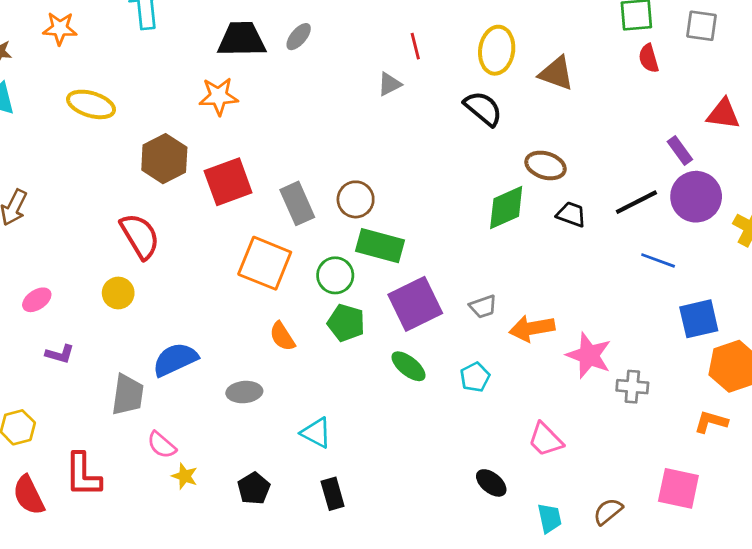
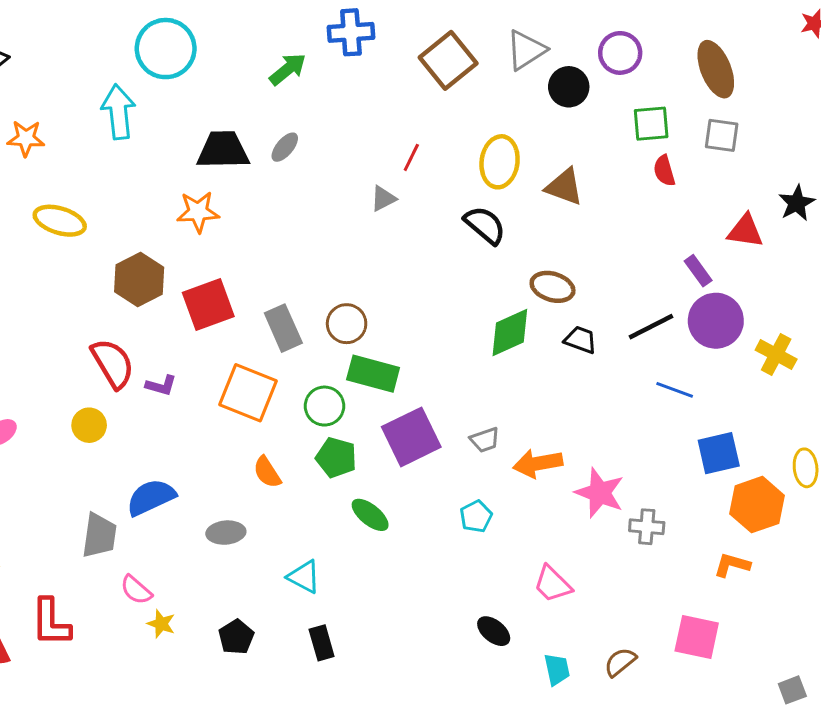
red line: (415, 46) -> (411, 157), turned 40
purple L-shape: (60, 354) -> (161, 385), moved
green ellipse: (408, 366) -> (370, 515), moved

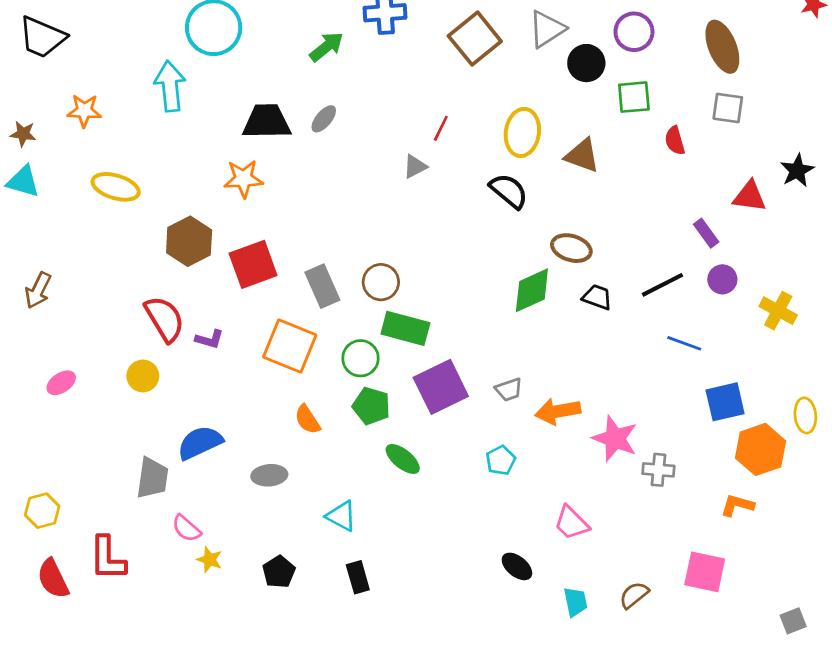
green square: (651, 124) -> (634, 97), moved
purple circle: (716, 321) -> (722, 279), size x0.6

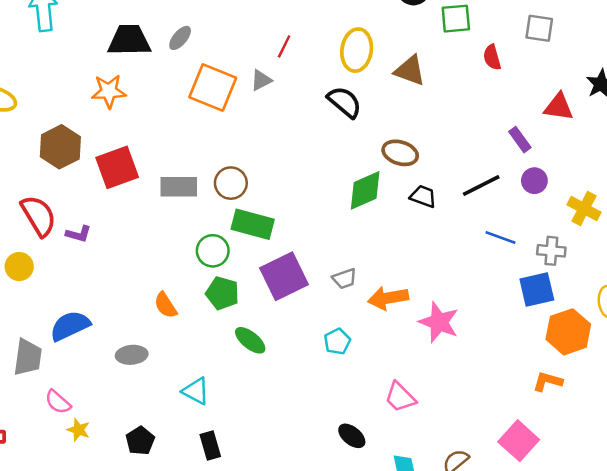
gray rectangle: (322, 286) -> (179, 187), turned -66
orange square: (290, 346) -> (213, 88), moved
gray cross: (658, 470) -> (551, 251), moved
pink square: (705, 572) -> (519, 441), turned 30

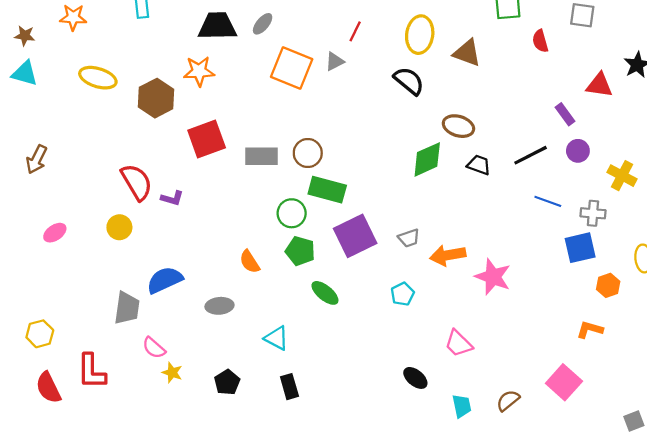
brown hexagon: (60, 147) -> (156, 98), moved
orange hexagon: (568, 332) -> (608, 285), size x0.6

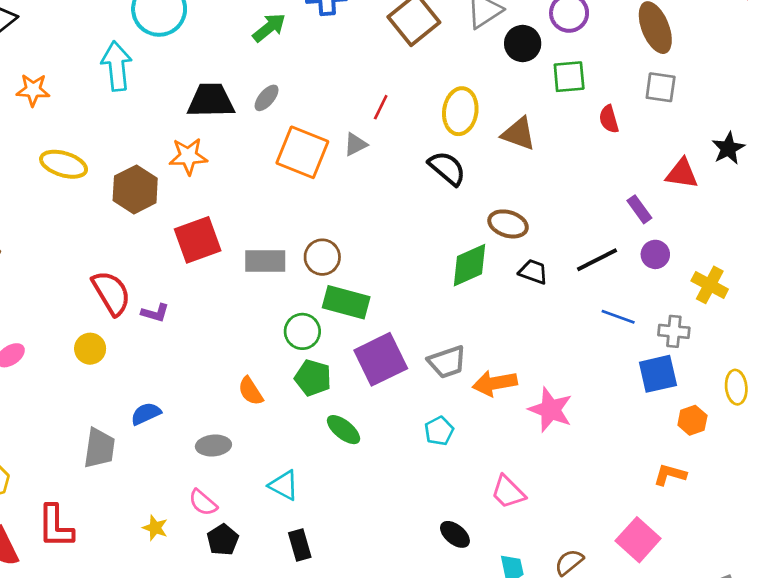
gray trapezoid: (409, 238) -> (447, 362), size x1.4
blue semicircle: (165, 280) -> (146, 414), size x0.7
pink semicircle: (154, 348) -> (203, 503), moved

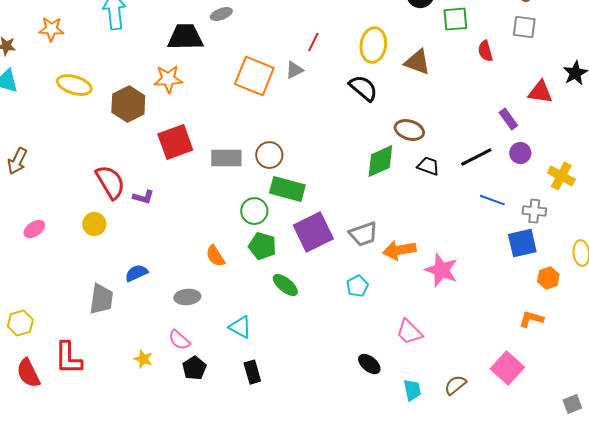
gray ellipse: (267, 98) -> (221, 14), moved, turned 30

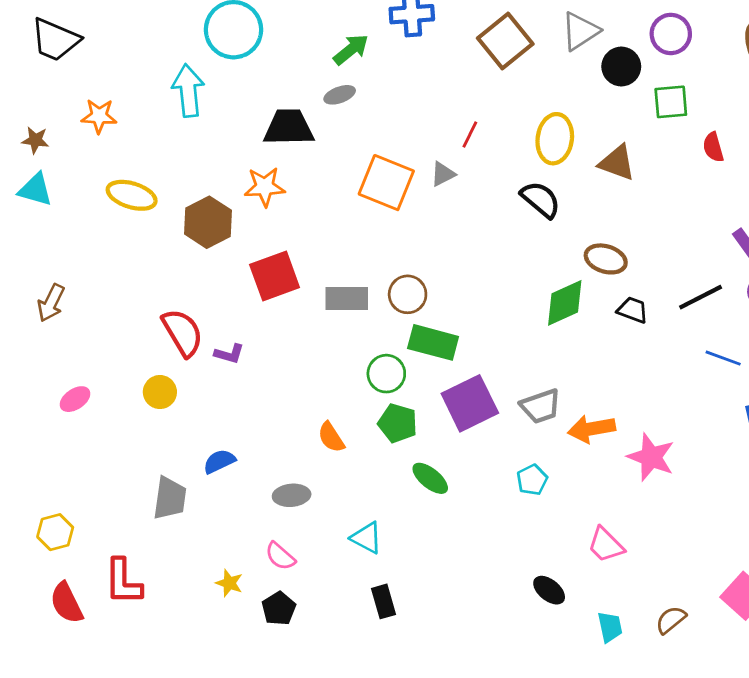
black pentagon: (194, 368) -> (279, 609), moved

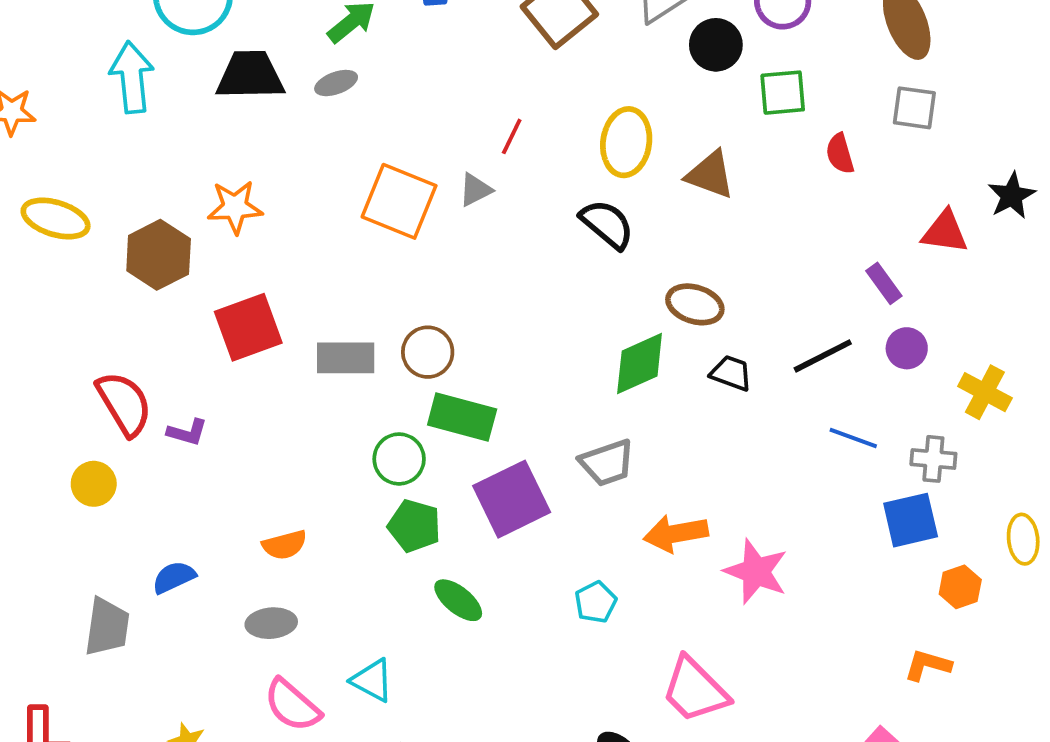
black trapezoid: (289, 127) -> (250, 75), moved
gray trapezoid: (541, 406) -> (607, 463), moved
orange semicircle: (331, 437) -> (285, 545), moved, turned -72
pink trapezoid: (606, 545) -> (695, 690), size x1.4
pink semicircle: (280, 556) -> (292, 705), moved, size x1.4

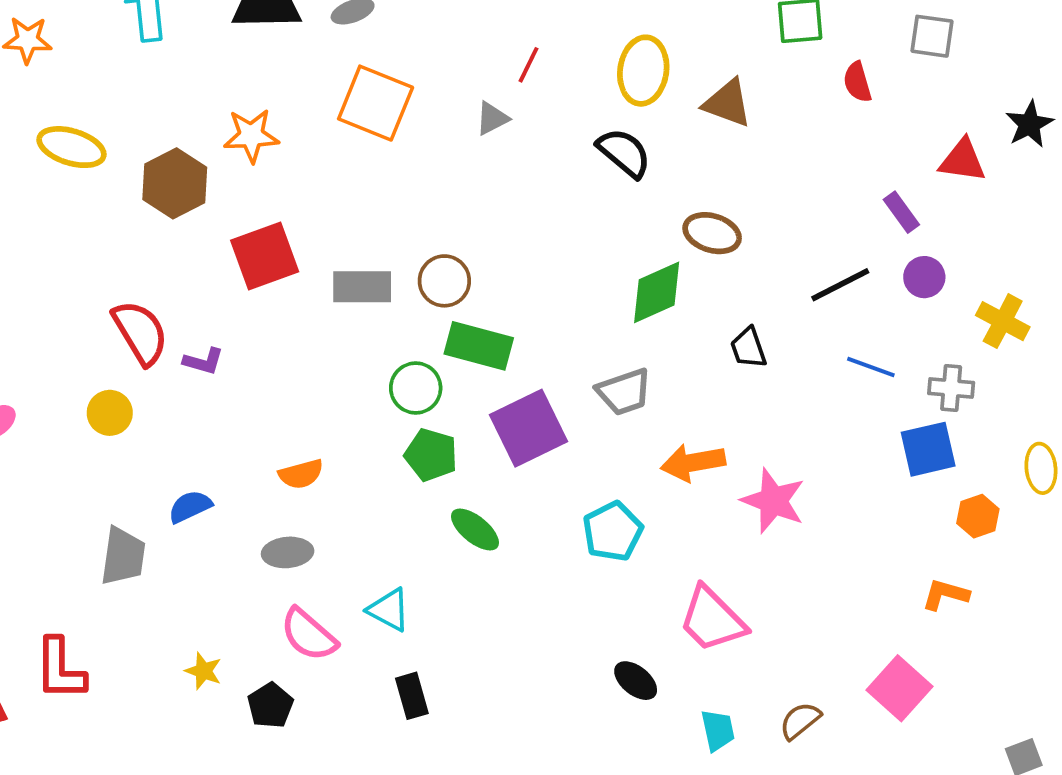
orange square: (399, 201) -> (376, 103), moved
black trapezoid: (731, 373) -> (748, 348), moved, turned -129
cyan pentagon: (596, 602) -> (613, 531), size x1.4

